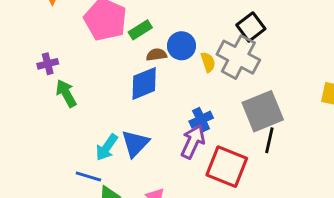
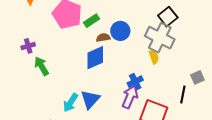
yellow semicircle: (208, 62) -> (154, 57), moved
gray square: (263, 111) -> (197, 77), moved, size x0.5

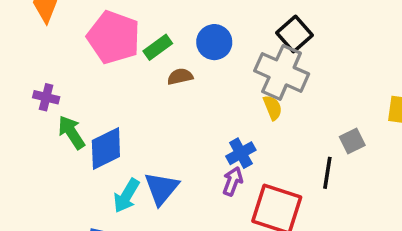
blue circle: (120, 31) -> (214, 42), moved
purple cross: (28, 46) -> (46, 97), turned 32
blue diamond: (95, 58) -> (106, 148), moved
purple arrow: (130, 97) -> (233, 181), size x0.7

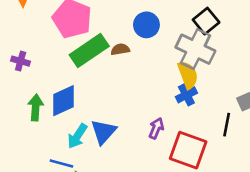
green rectangle: (158, 47) -> (89, 50), moved, size x1.8
yellow semicircle: (273, 108) -> (188, 75), size x1.5
green arrow: (71, 132) -> (36, 108), moved, turned 35
blue cross: (241, 153) -> (186, 95), moved

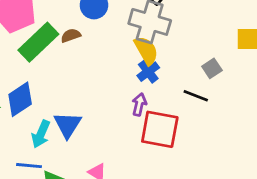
black line: (227, 125) -> (196, 96), turned -70
purple arrow: (156, 128) -> (139, 104), moved

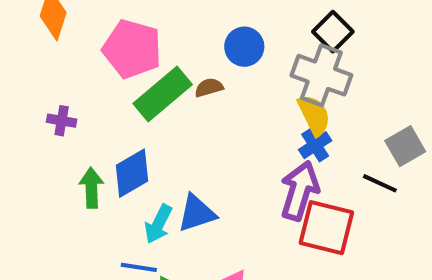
gray square: (212, 68) -> (405, 146), size x1.4
purple arrow: (139, 104) -> (300, 191), size x1.8
blue triangle: (68, 125) -> (197, 213), turned 36

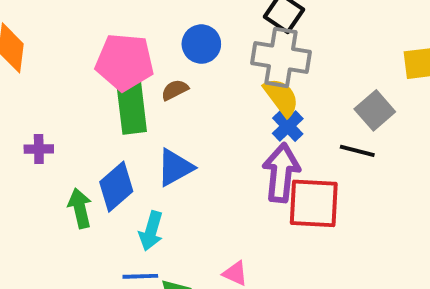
pink pentagon: (132, 49) -> (125, 62), moved
green rectangle: (163, 94) -> (131, 105), turned -46
blue triangle: (197, 213) -> (175, 167), moved

